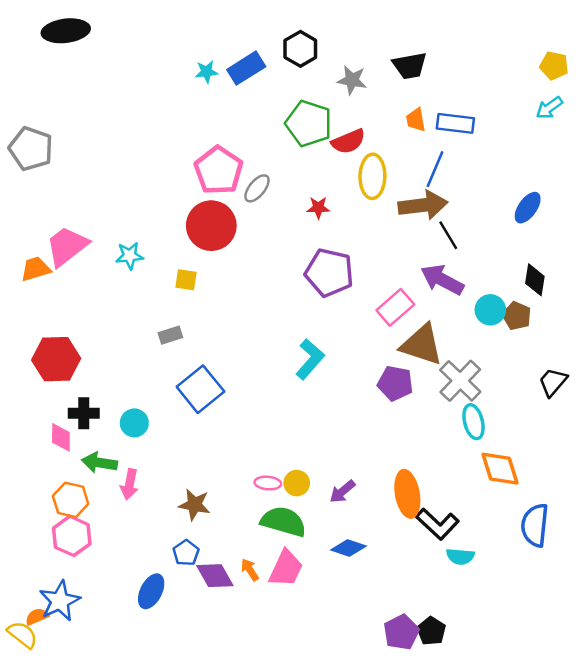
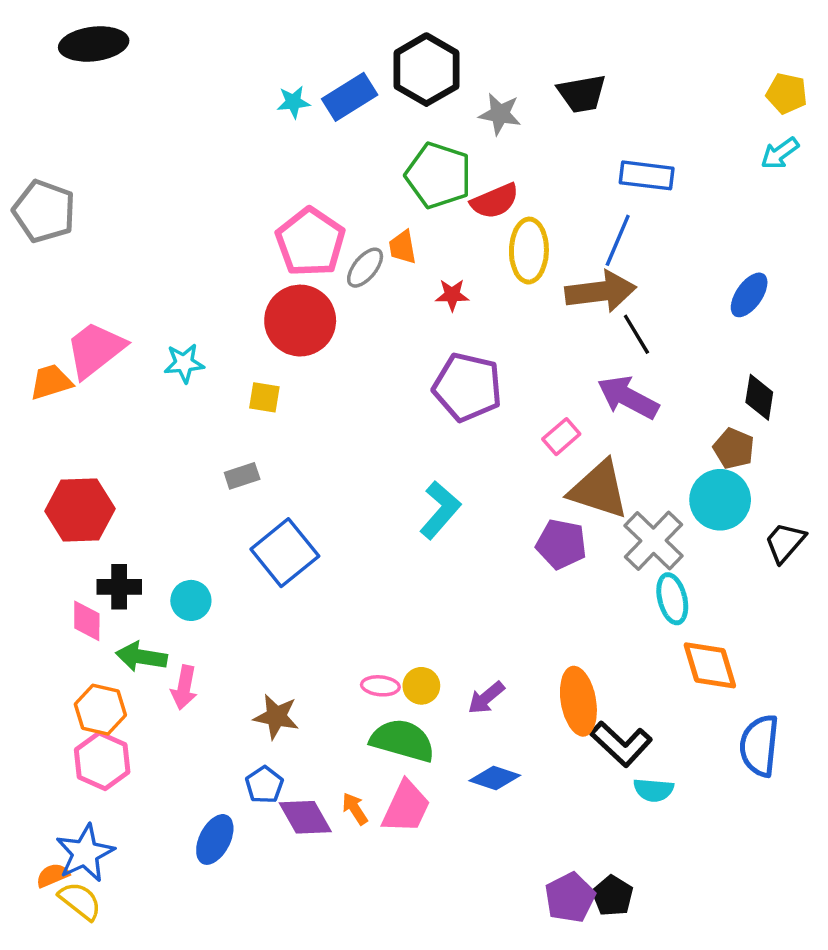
black hexagon: (300, 49) -> (426, 70), size x1.4
orange trapezoid: (416, 120) -> (403, 247), moved
pink rectangle: (395, 307) -> (561, 437), size x0.7
cyan circle: (490, 310) -> (720, 500), moved, size x1.4
yellow semicircle: (22, 635) -> (80, 901), moved

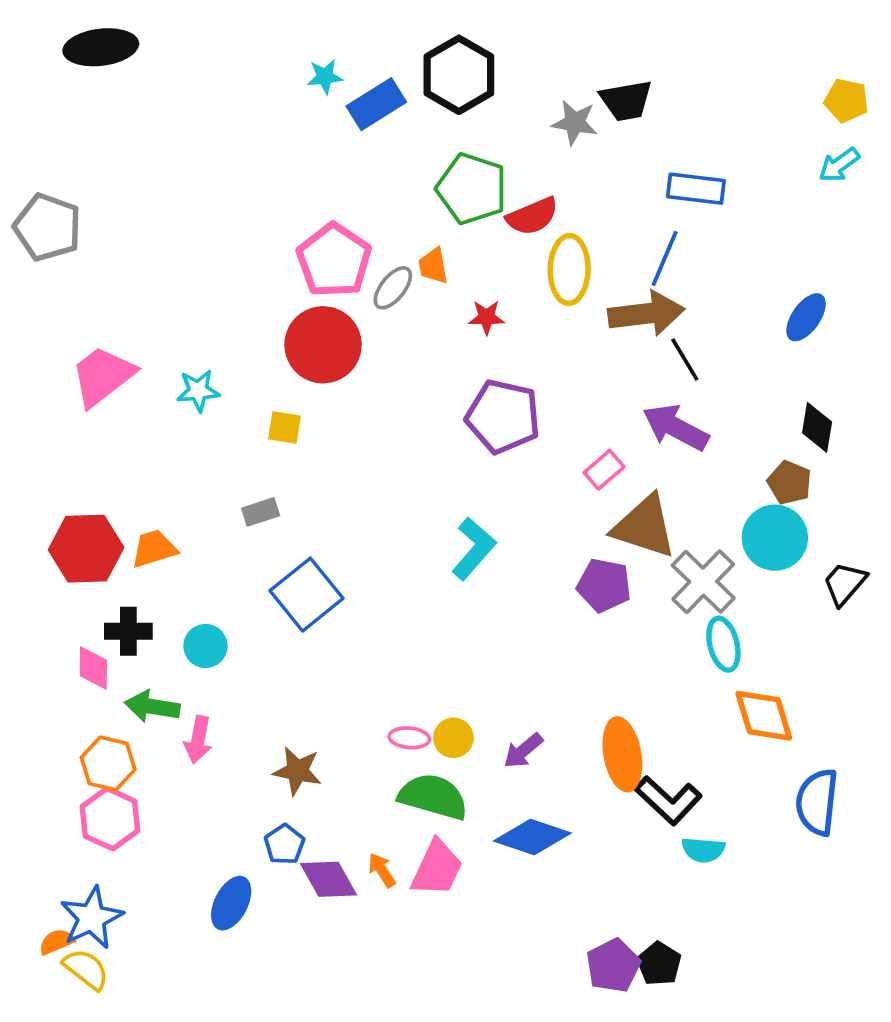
cyan star: (293, 102) -> (325, 77), moved
gray star: (500, 114) -> (575, 123), moved
orange trapezoid: (51, 382) -> (154, 549), moved
blue diamond: (495, 778) -> (532, 837), size x1.4

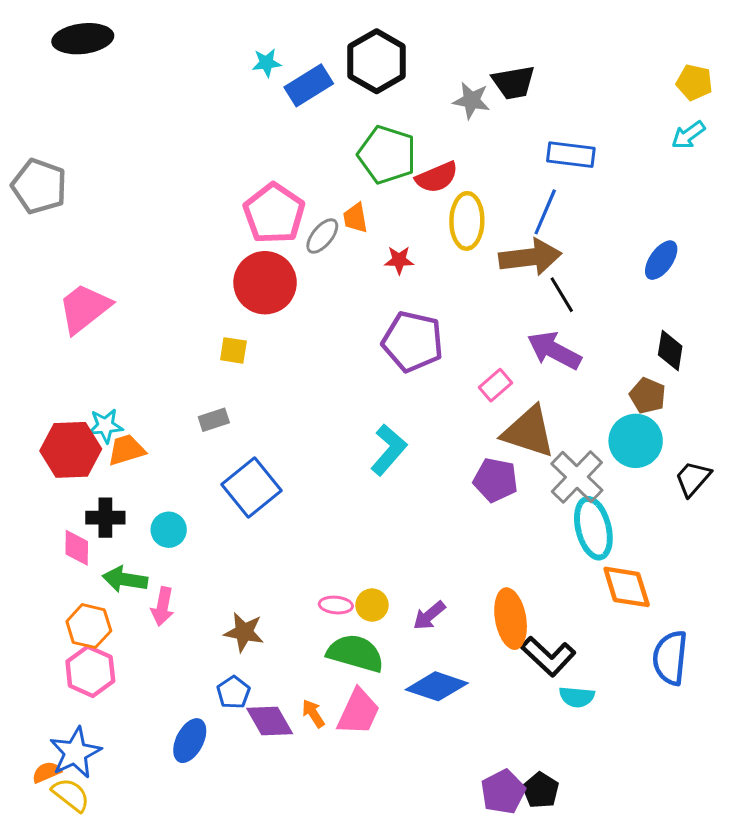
cyan star: (198, 391) -> (105, 426), moved
cyan ellipse: (723, 644) -> (593, 528), size x1.4

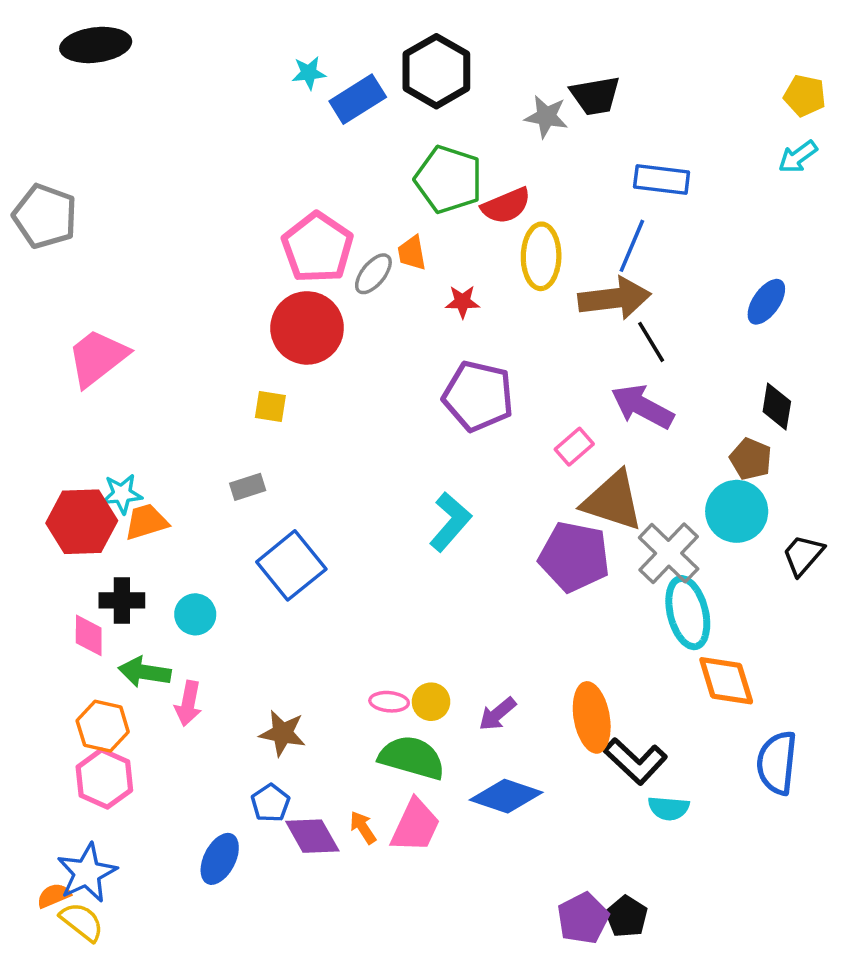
purple pentagon: (496, 480) -> (574, 557), size x1.4

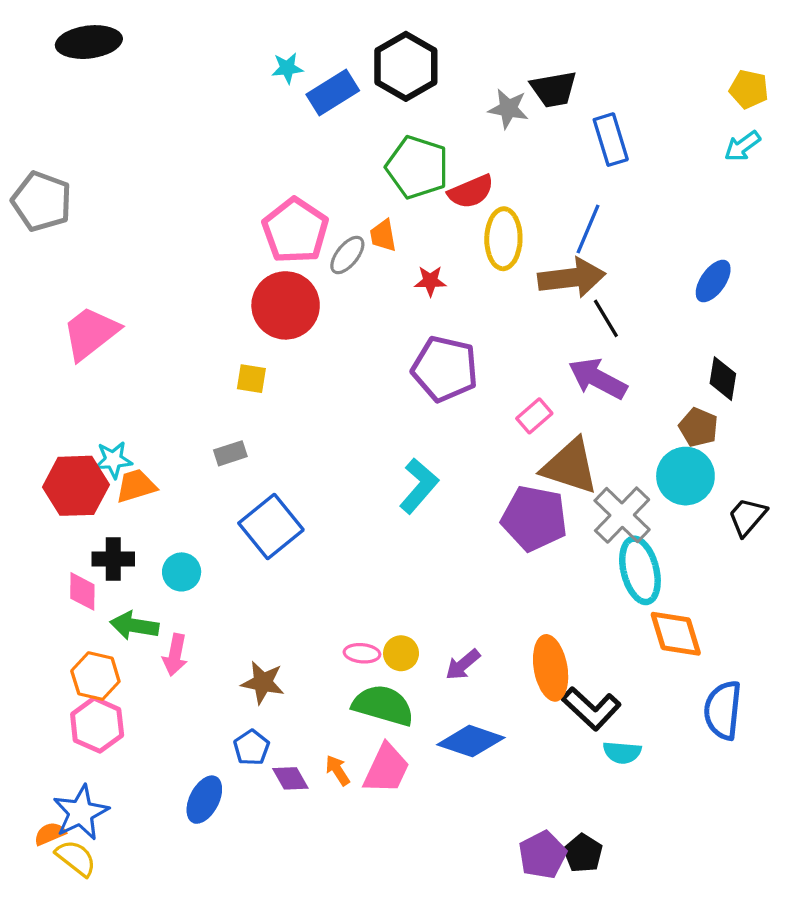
blue rectangle: (662, 179) -> (611, 140), moved, turned 66
purple diamond: (312, 836) -> (290, 778), size x0.7

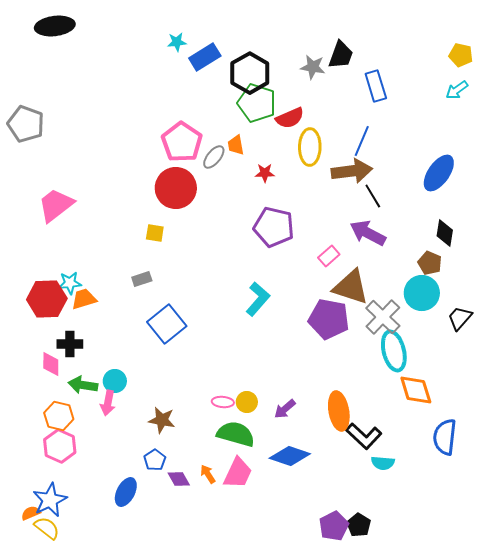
black hexagon: (406, 66) -> (250, 73), moved
black trapezoid: (554, 89) -> (341, 55), turned -60
blue ellipse: (713, 281) -> (439, 173), size x1.4
cyan circle: (182, 572) -> (115, 381), moved

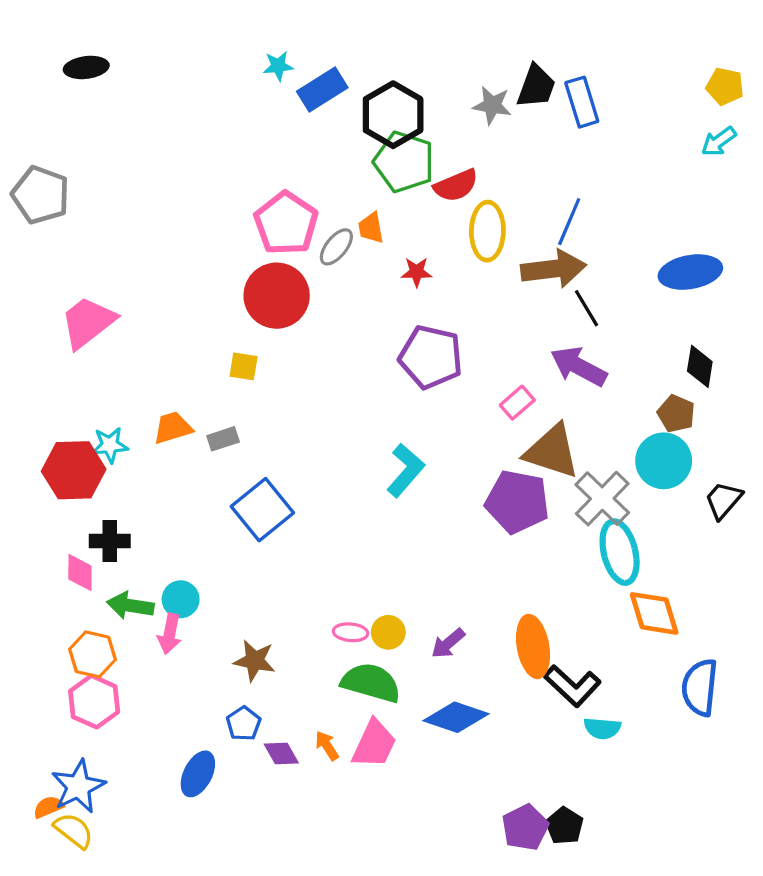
black ellipse: (55, 26) -> (86, 67), moved, size x0.7
blue rectangle: (376, 86) -> (582, 102), moved
blue ellipse: (439, 173) -> (690, 272), turned 45
orange trapezoid: (84, 299) -> (173, 428), moved

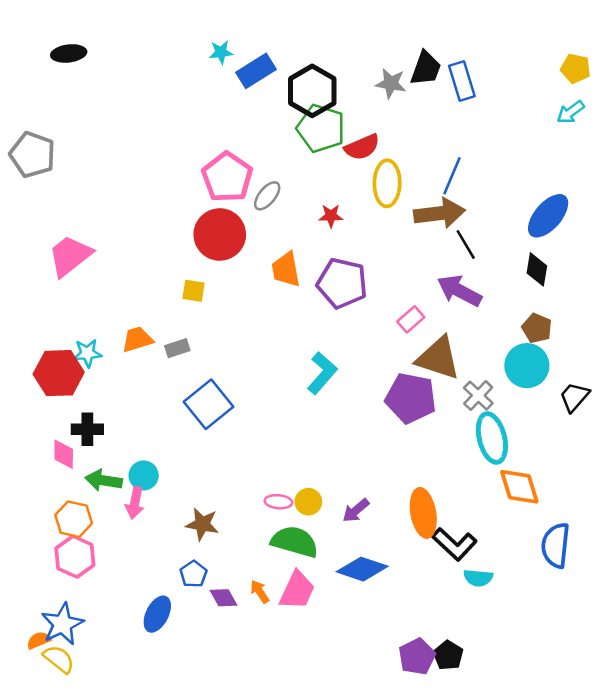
orange trapezoid: (371, 228) -> (286, 269), moved, size x1.4
blue ellipse: (690, 272) -> (548, 216), turned -39
black diamond: (700, 366) -> (537, 269), moved
gray cross: (602, 499) -> (478, 396), size x0.7

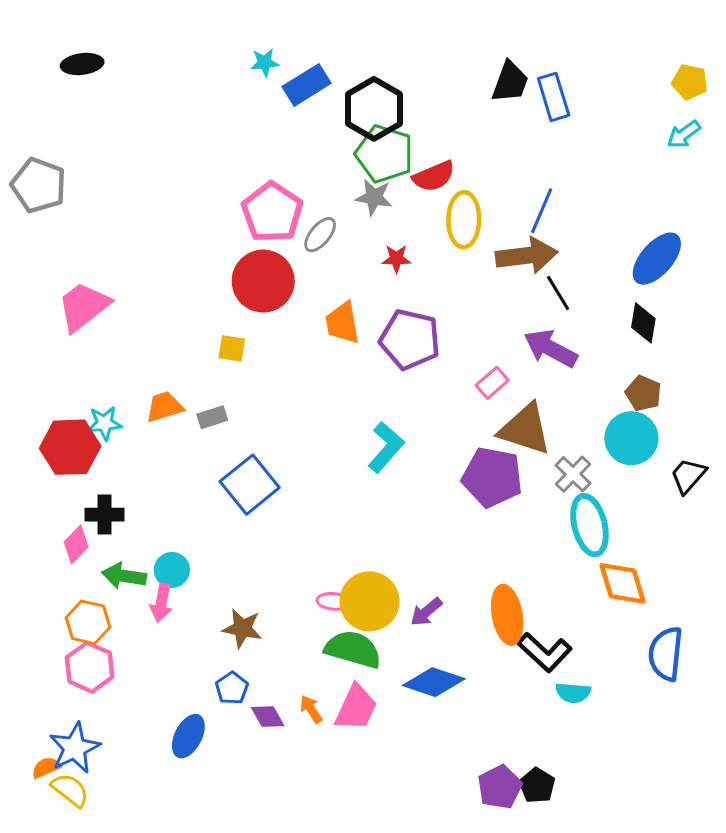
gray star: (391, 83) -> (374, 197), moved
pink diamond: (64, 454) -> (76, 544), turned 44
yellow circle: (308, 502) -> (369, 601), size x1.8

